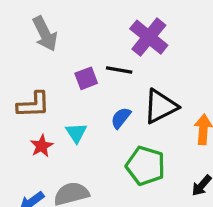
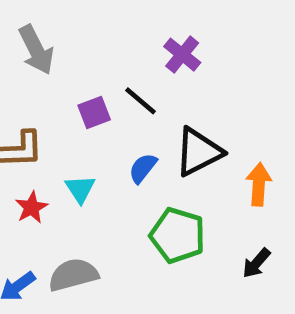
purple cross: (149, 37) -> (182, 55), size x0.7
black line: (119, 70) -> (140, 101), turned 30

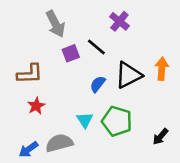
gray arrow: (36, 50) -> (55, 24), moved
orange arrow: (259, 184) -> (162, 69), moved
cyan triangle: (80, 189) -> (85, 120), moved

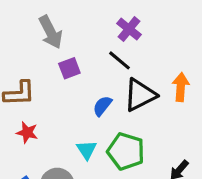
black line: (96, 47) -> (120, 60), moved
red star: (36, 106) -> (27, 133), turned -30

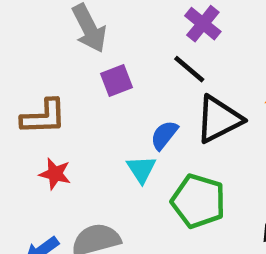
cyan triangle: (87, 150) -> (141, 169), moved

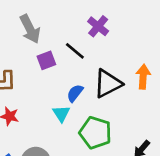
black line: (189, 69) -> (75, 51), moved

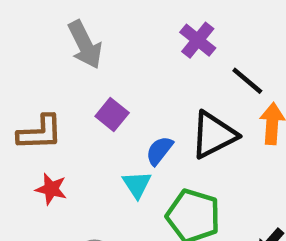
black line: (75, 51) -> (247, 81), moved
purple square: (46, 60) -> (112, 115), moved, turned -30

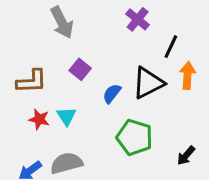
black line: (247, 81) -> (171, 47), turned 75
cyan triangle: (137, 184) -> (66, 116), moved

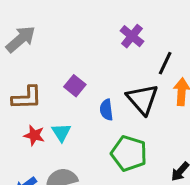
gray arrow: (62, 22) -> (21, 39), moved, turned -104
black triangle: (148, 83) -> (143, 99), turned -44
blue semicircle: (112, 94) -> (106, 110), turned -45

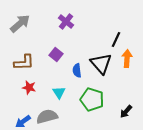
purple cross: (132, 36) -> (66, 21), moved
cyan triangle: (61, 132) -> (59, 92), moved

